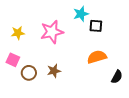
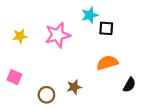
pink square: (13, 60) -> (14, 77), moved
brown star: (54, 71) -> (74, 87), moved
brown circle: (29, 73) -> (46, 95), moved

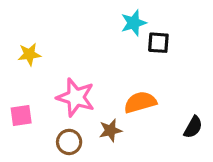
pink star: (58, 35) -> (76, 97), moved, turned 30
orange semicircle: (107, 63) -> (140, 102), moved
pink square: (14, 77) -> (21, 116), turned -32

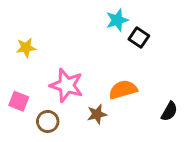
black square: (158, 43) -> (139, 38), turned 30
pink square: (21, 116) -> (19, 101), turned 30
brown circle: (69, 142) -> (48, 121), moved

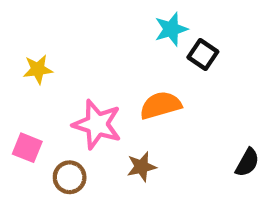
orange semicircle: (123, 90) -> (161, 105), moved

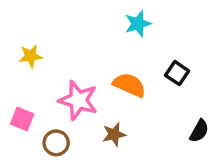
black square: (203, 55) -> (177, 73), moved
orange semicircle: (161, 105) -> (129, 85), turned 40

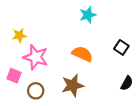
black square: (177, 73) -> (121, 47), moved
pink star: (78, 100) -> (36, 57), moved
brown star: (114, 134) -> (73, 85), size x1.5

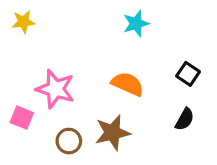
yellow star: (19, 35) -> (23, 22), moved
black semicircle: (127, 83) -> (185, 119), moved
brown circle: (36, 91) -> (69, 141), moved

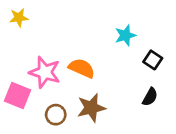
cyan star: (136, 24) -> (125, 35), moved
orange semicircle: (128, 84) -> (82, 68), moved
pink square: (22, 118) -> (17, 96), size x1.4

